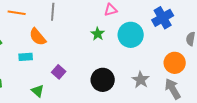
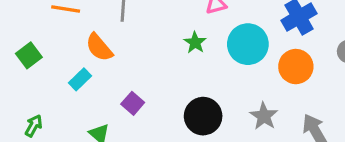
cyan rectangle: (26, 57) -> (80, 79), turned -40
orange circle: (175, 63) -> (296, 67), moved

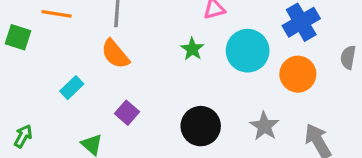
orange semicircle: (99, 47) -> (115, 54), moved
green square: (29, 55) -> (18, 37), moved, turned -35

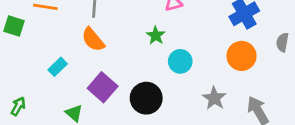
cyan circle: (248, 51) -> (180, 61), moved, size x0.7
purple square: (127, 113) -> (103, 87), size x1.5
black circle: (201, 126) -> (146, 98), moved

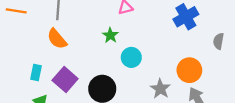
orange circle: (242, 56) -> (189, 70), moved
cyan rectangle: (58, 67) -> (36, 73), moved, turned -35

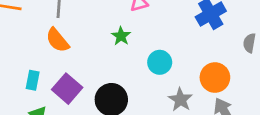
cyan circle: (131, 57) -> (160, 62), moved

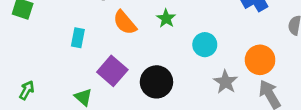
orange semicircle: (57, 40) -> (125, 23), moved
cyan rectangle: (33, 80) -> (78, 38), moved

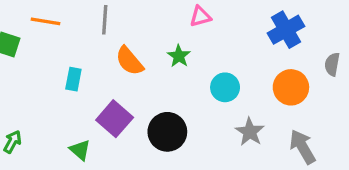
orange circle: (260, 60) -> (291, 87), moved

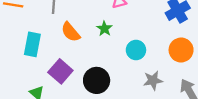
cyan rectangle: (73, 79) -> (32, 44), size x1.5
gray star: (250, 132) -> (153, 80), turned 30

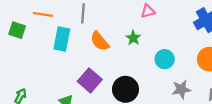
cyan rectangle: (32, 44) -> (62, 39), moved

